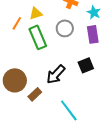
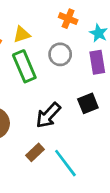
brown rectangle: (35, 94) -> (35, 152), moved

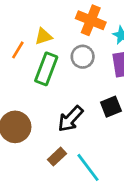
orange cross: (68, 19) -> (91, 20), size x1.5
green rectangle: (24, 66) -> (46, 69), turned 44

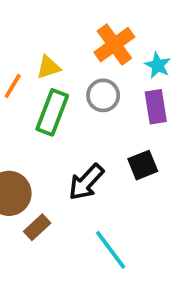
orange cross: (91, 20) -> (114, 45), turned 32
brown rectangle: (57, 157) -> (37, 227), moved

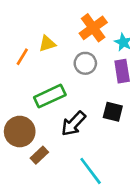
green rectangle: (52, 112) -> (50, 96), moved, turned 44
black square: (143, 165) -> (113, 112), turned 36

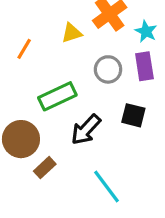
yellow triangle: (47, 44) -> (72, 33), moved
gray circle: (85, 63) -> (108, 69), moved

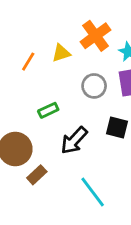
orange line: (24, 49) -> (28, 62), moved
green rectangle: (57, 96) -> (48, 110), size x0.6

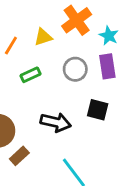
green rectangle: (48, 110) -> (31, 75), moved
black arrow: (74, 140) -> (56, 122), turned -120

